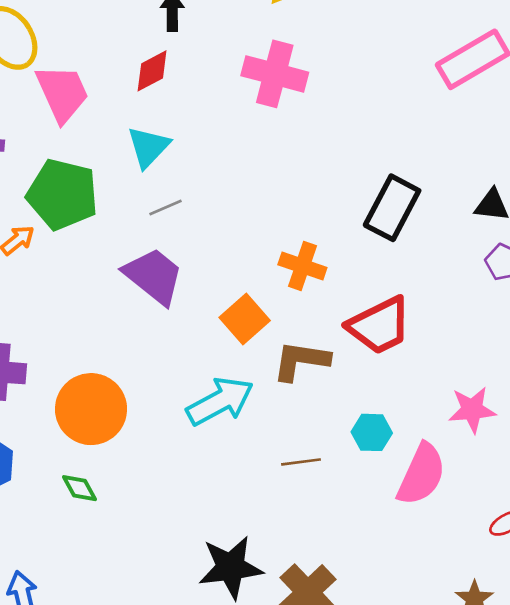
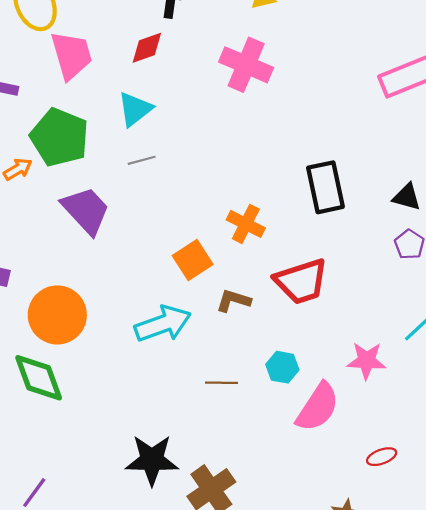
black rectangle: (392, 208) -> (325, 187), turned -48
purple trapezoid: (154, 276) -> (86, 210), moved
brown L-shape: (301, 361) -> (233, 301), size x0.7
green diamond: (80, 488) -> (39, 378), size x1.8

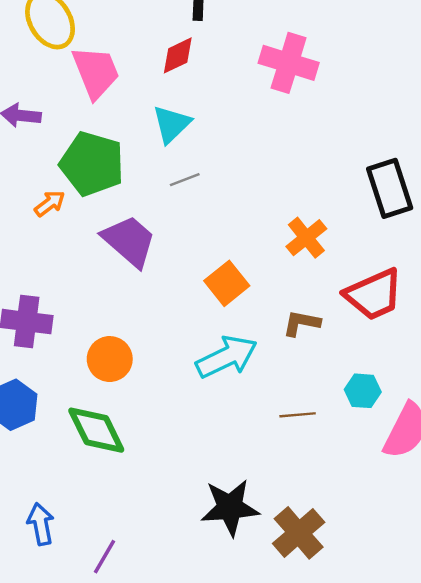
orange cross: (246, 224) -> (306, 238), turned 30
orange square: (193, 260) -> (227, 283), moved
orange circle: (57, 315) -> (110, 359), size x0.7

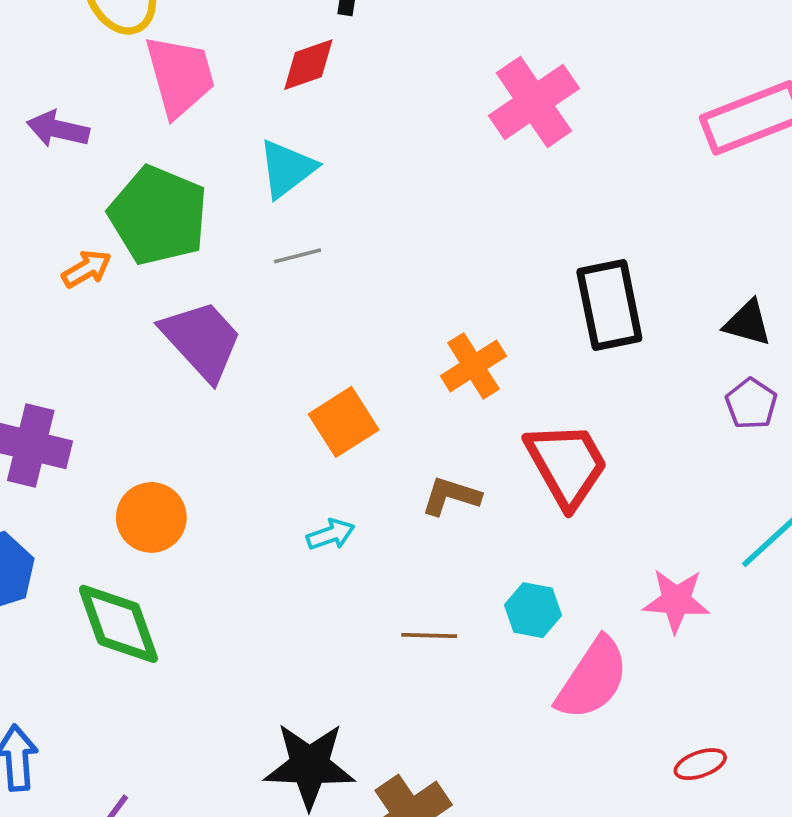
pink cross: (289, 63) -> (534, 102), moved, turned 32
red trapezoid: (374, 294) -> (567, 465), turned -102
cyan arrow: (227, 357) -> (331, 534), size x0.5

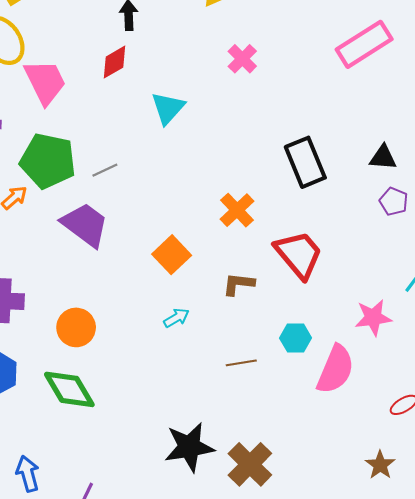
pink cross: (534, 102) -> (242, 59), size x0.6
cyan triangle: (287, 169) -> (168, 108), moved
gray line: (297, 256) -> (105, 170), moved

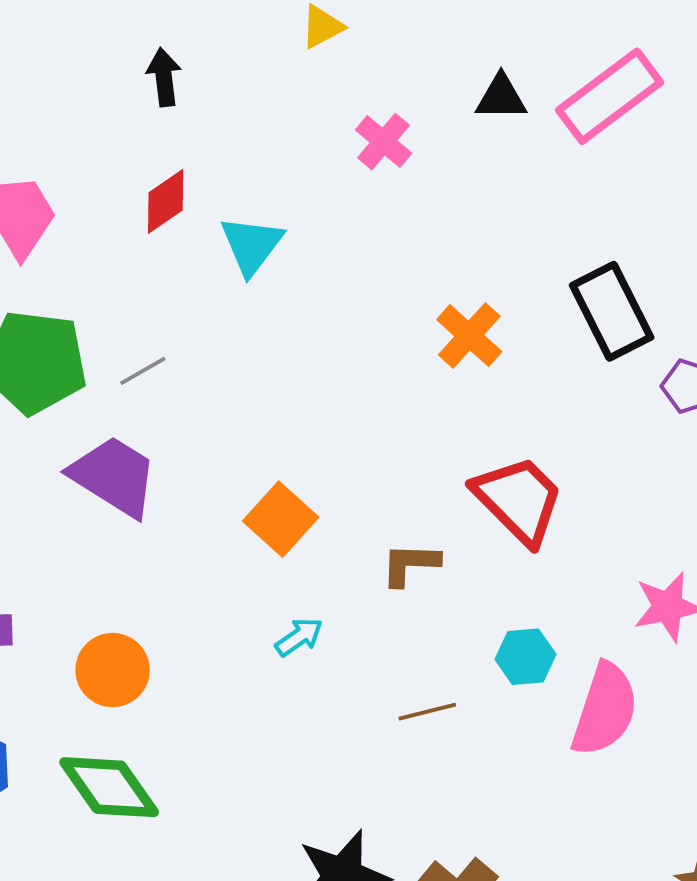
red diamond: (114, 62) -> (166, 201), moved
black triangle: (383, 157) -> (501, 97), moved
black rectangle: (305, 162) -> (612, 311), moved
orange cross: (237, 210) -> (469, 336), moved

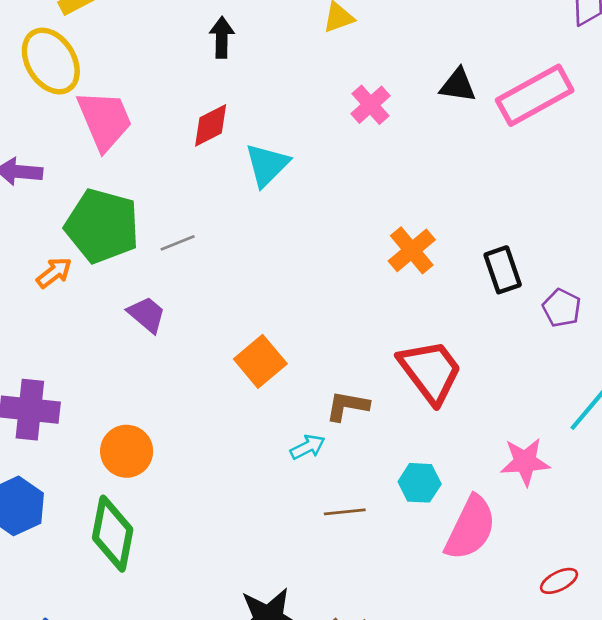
black rectangle: (612, 311) -> (503, 270), moved, size x0.7
purple trapezoid: (114, 476) -> (147, 314), size x0.6
cyan arrow: (299, 637) -> (308, 447), moved
green diamond: (109, 787) -> (113, 534), turned 38

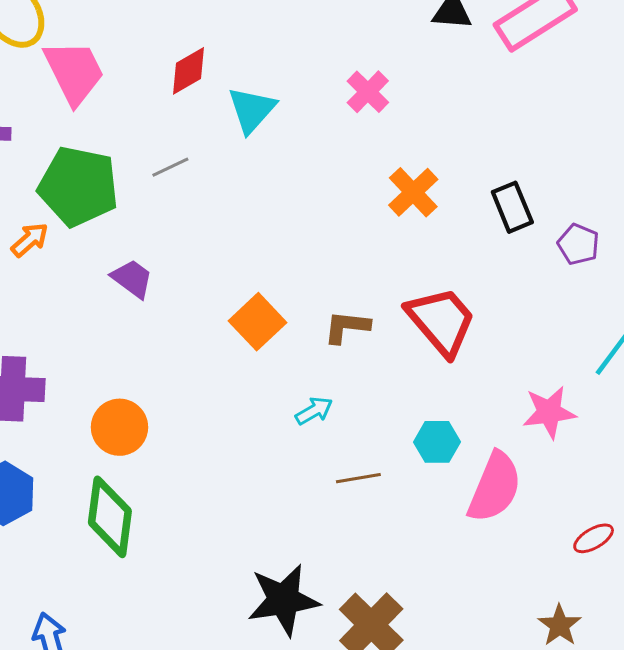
pink cross: (370, 105) -> (368, 92), moved
gray line: (178, 243) -> (170, 167), moved
brown L-shape: (347, 406) -> (347, 327), moved

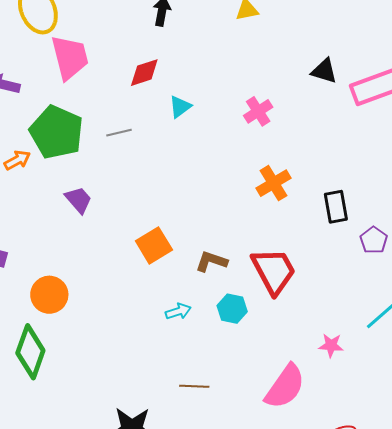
cyan triangle: (252, 110) -> (180, 107), size x0.7
pink star: (549, 412) -> (331, 345), size x0.7
cyan hexagon: (437, 442) -> (232, 309), moved
brown line: (358, 478) -> (194, 386), moved

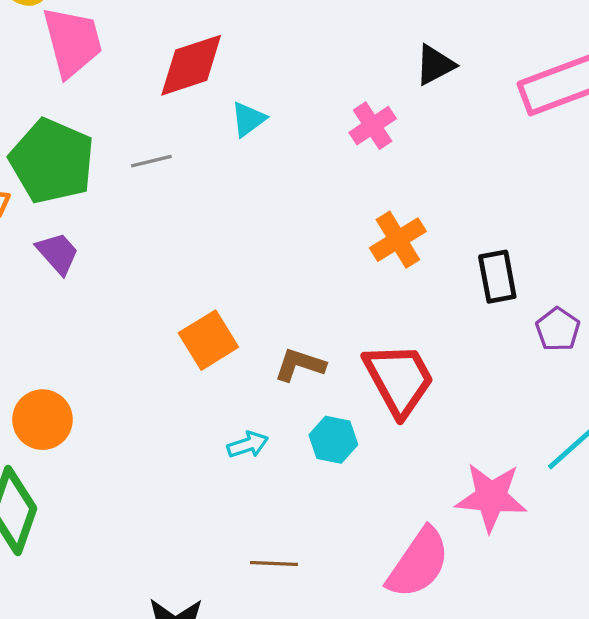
black triangle: (324, 71) -> (435, 65), moved, turned -44
red diamond: (144, 73) -> (191, 65), size x1.4
purple trapezoid: (78, 200) -> (58, 253), moved
pink star: (331, 345) -> (491, 497), size x1.8

